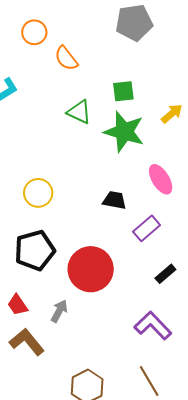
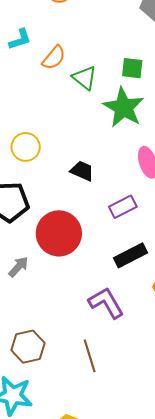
orange semicircle: (66, 58) -> (54, 58), moved, turned -116
black trapezoid: (114, 200) -> (82, 171), moved
black rectangle: (165, 274) -> (130, 255), size x1.5

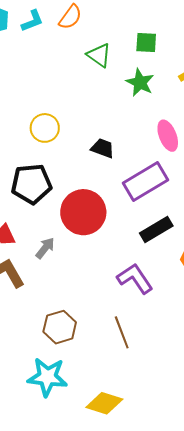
orange semicircle: (54, 58) -> (70, 17), moved
green star: (124, 108) -> (140, 82), size x0.7
purple rectangle: (123, 207) -> (145, 182), size x1.6

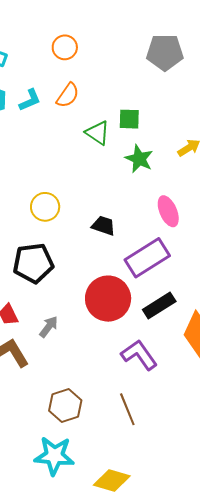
green square: (146, 43) -> (129, 119), moved
red circle: (83, 212) -> (108, 299), moved

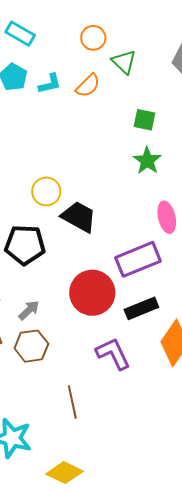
green triangle: (98, 133) -> (124, 62), moved
black trapezoid: (103, 226) -> (79, 217), moved, size x1.5
brown hexagon: (65, 405) -> (31, 346), moved
brown line: (127, 409) -> (72, 402), moved

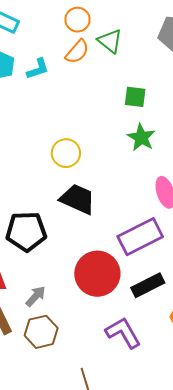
orange semicircle: (88, 86) -> (77, 52), moved
yellow circle: (46, 191) -> (66, 153), moved

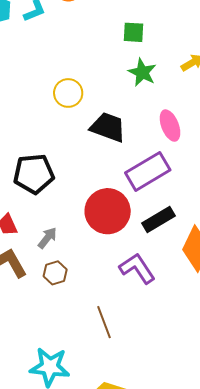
black trapezoid: (78, 199) -> (108, 127), moved
brown hexagon: (41, 332) -> (55, 273), size x0.7

